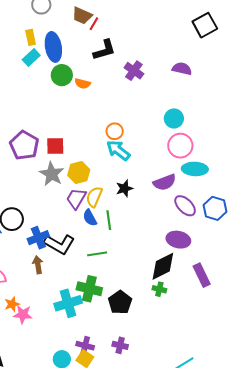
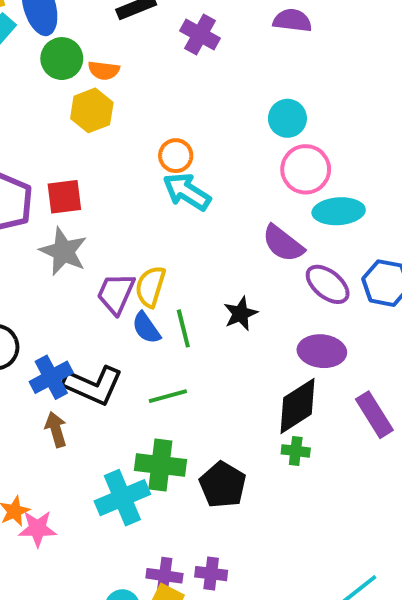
yellow hexagon: (79, 172) -> (92, 110), moved
purple semicircle: (165, 182) -> (283, 243), turned 65
black star: (124, 188) -> (241, 314), moved
purple cross: (120, 345) -> (211, 574), moved

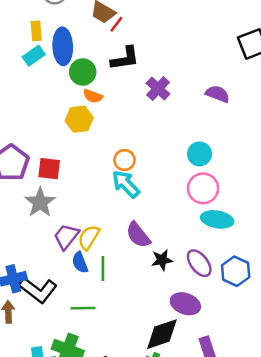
green circle: (62, 59) -> (83, 72), moved
purple semicircle: (283, 243) -> (138, 235), moved
black star: (241, 314) -> (162, 260), moved

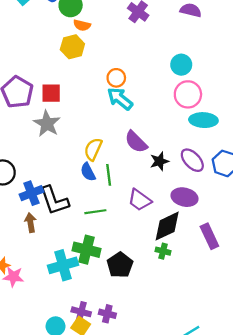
purple trapezoid: (66, 237) -> (140, 200), moved, turned -85
black L-shape: (38, 290) -> (54, 200), turned 40

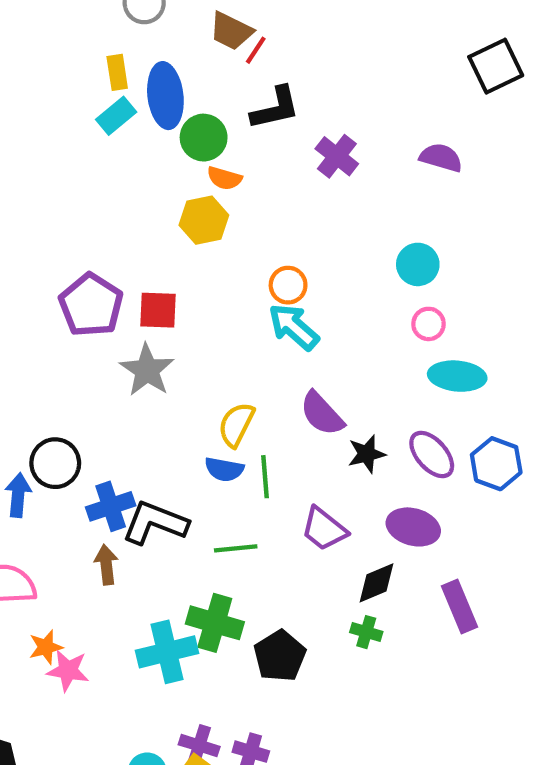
pink circle: (188, 94) -> (429, 324), size x0.6
blue semicircle: (88, 172) -> (224, 469), turned -54
black L-shape: (54, 200) -> (155, 523), turned 128
black diamond: (167, 226) -> (376, 583), size x0.7

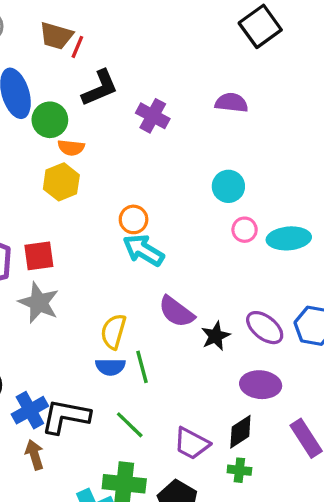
cyan ellipse: (457, 376) -> (289, 238), moved
purple trapezoid: (324, 529) -> (192, 443), moved
green line: (236, 548) -> (130, 425), turned 60

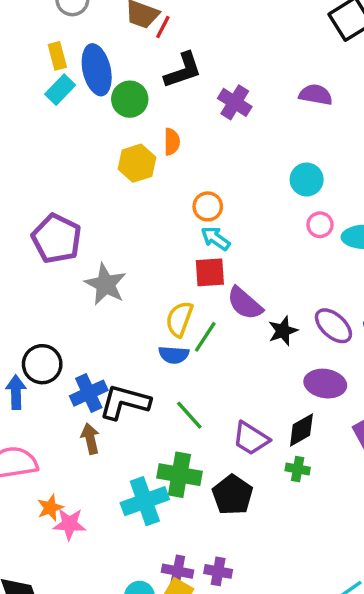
orange semicircle: (71, 148) -> (172, 142), moved, turned -100
cyan arrow: (143, 250) -> (216, 238), size x0.7
red square: (39, 256) -> (210, 272), moved
green line: (142, 367) -> (205, 337), moved, turned 44

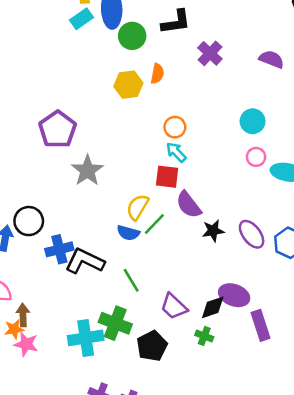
purple ellipse: (325, 384) -> (234, 295), moved
brown arrow: (90, 439) -> (23, 315), moved

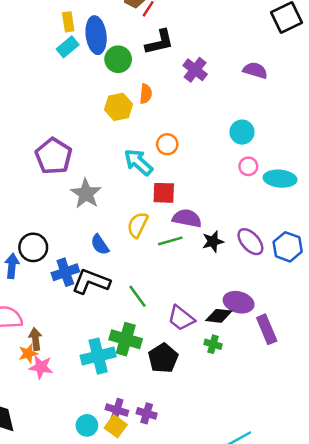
cyan arrow: (176, 152) -> (138, 162), moved, size x1.4
purple semicircle: (189, 205) -> (187, 218), turned 144
green line: (154, 224) -> (170, 241), moved, turned 35
blue semicircle: (128, 233) -> (100, 245), moved, turned 45
black diamond: (213, 307) -> (219, 316), turned 30

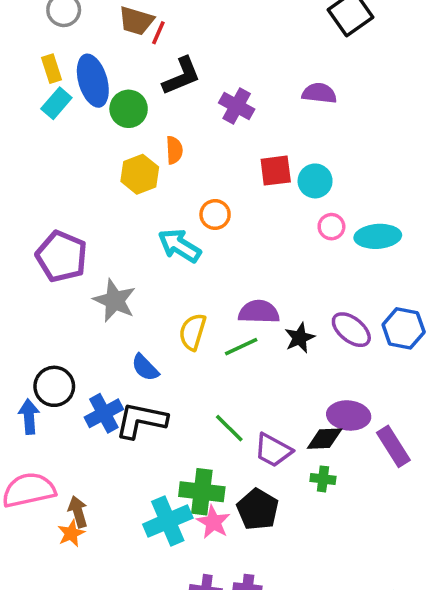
red square: (164, 193) -> (276, 171), moved
green line: (138, 296) -> (229, 428), moved
pink star: (41, 367) -> (213, 522), moved, turned 30

